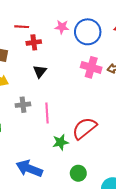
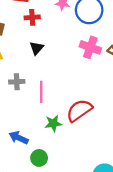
blue arrow: (29, 169) -> (19, 138), moved, size x0.7
green circle: (78, 173) -> (39, 158), moved

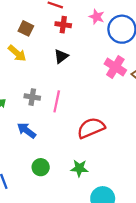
gray cross: (17, 82) -> (32, 97), moved
green star: (53, 123) -> (79, 168), moved
blue arrow: (19, 138) -> (26, 130), moved

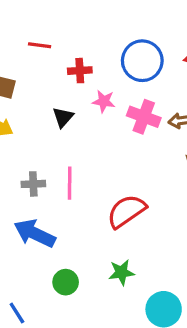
pink star: (97, 17) -> (104, 101), moved
red cross: (63, 25) -> (80, 71), moved
blue arrow: (26, 130) -> (35, 233), size x1.4

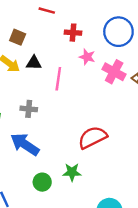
black triangle: (63, 117) -> (34, 63), moved, turned 42
pink line: (70, 183) -> (58, 79), moved
green star: (121, 272) -> (72, 172), moved

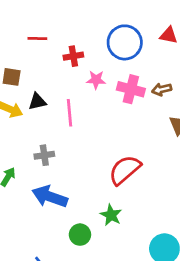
green star: (72, 172) -> (111, 215), turned -30

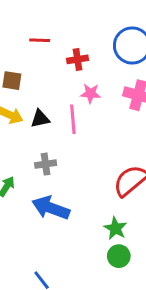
pink star: (96, 80) -> (90, 93), moved
black triangle: (37, 102) -> (40, 119), moved
green circle: (80, 235) -> (119, 256), moved

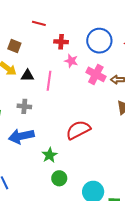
pink star: (90, 93) -> (71, 61), moved
blue arrow: (51, 208) -> (21, 136), turned -45
green star: (115, 228) -> (50, 155), moved

